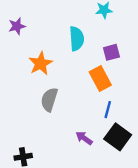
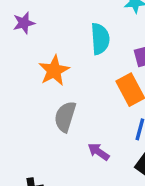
purple arrow: (84, 138) -> (99, 152), moved

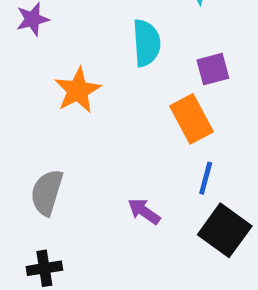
gray semicircle: (65, 117) -> (47, 192), moved

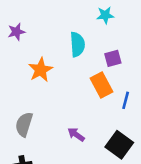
blue line: (206, 178) -> (126, 100), moved

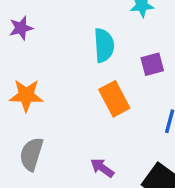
orange star: (41, 70) -> (26, 95), moved, turned 30
orange rectangle: (101, 85) -> (114, 99), moved

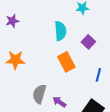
purple square: (152, 64) -> (88, 42), turned -32
gray semicircle: (31, 154) -> (39, 94), moved

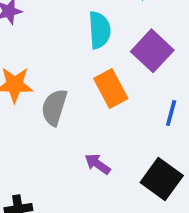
purple square: (88, 42) -> (152, 51), size x1.5
gray semicircle: (39, 94) -> (54, 107), moved

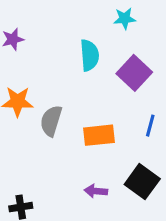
orange rectangle: (111, 88) -> (99, 135), moved, turned -68
purple arrow: (98, 164) -> (96, 191), moved, turned -30

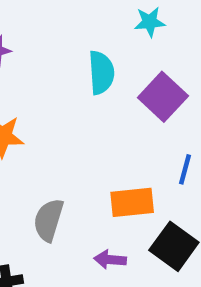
gray semicircle: (51, 121) -> (48, 220), moved
orange rectangle: (99, 135) -> (132, 202), moved

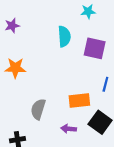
purple square: (163, 97) -> (95, 48), turned -30

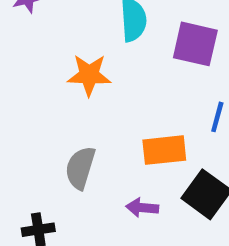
orange star: (15, 68) -> (89, 75), moved

